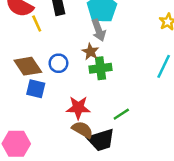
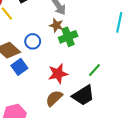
blue square: (36, 89) -> (19, 67), turned -35
brown semicircle: (82, 130) -> (54, 98), moved, turned -60

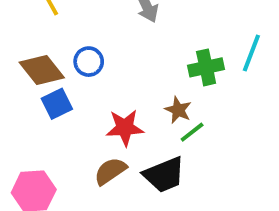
brown star: (56, 25) -> (178, 110), moved
green cross: (68, 37) -> (206, 67), moved

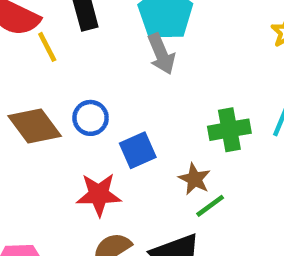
blue square: (57, 104) -> (138, 150), moved
red star: (125, 128) -> (99, 195), moved

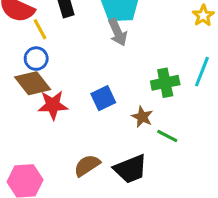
blue circle: (91, 118) -> (36, 59), moved
red star: (99, 195) -> (53, 105), moved
green line: (210, 206) -> (167, 136), moved, turned 65

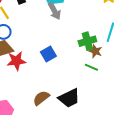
brown star: (142, 117) -> (95, 51), moved
green line: (167, 136) -> (91, 67), moved

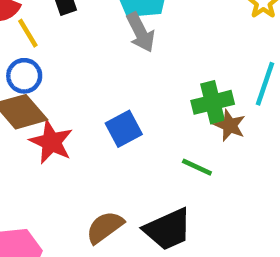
red star: (16, 61) -> (51, 142), turned 30
green line: (91, 67) -> (197, 167), moved

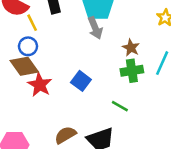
brown star: (230, 125) -> (131, 48), moved
blue square: (124, 129) -> (81, 81), turned -30

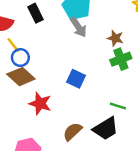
yellow line: (32, 23) -> (13, 45), moved
red star: (40, 85) -> (40, 103), moved
green line: (120, 106) -> (118, 106), moved

